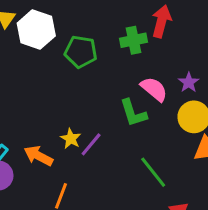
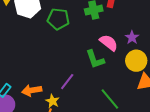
yellow star: (71, 139) -> (52, 101), moved
orange arrow: (38, 156) -> (32, 90), turned -36

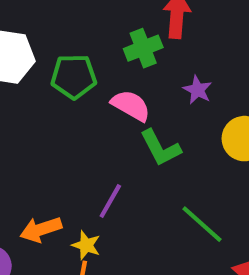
purple star: (132, 37) -> (198, 90), moved
pink semicircle: (109, 43) -> (131, 105), moved

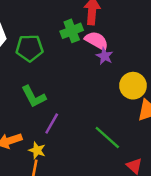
pink semicircle: (131, 105) -> (97, 41), moved
green L-shape: (160, 148) -> (34, 97), moved

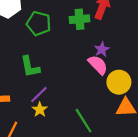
pink semicircle: (97, 41) -> (98, 65), moved
yellow star: (37, 150) -> (40, 110), moved

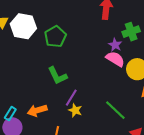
green cross: (80, 19) -> (131, 32), moved
green pentagon: (39, 23) -> (55, 37), turned -30

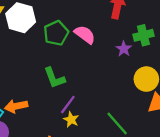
pink semicircle: (115, 59) -> (85, 35), moved
orange arrow: (37, 110) -> (16, 106), moved

